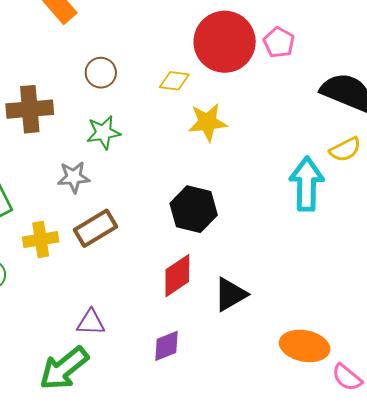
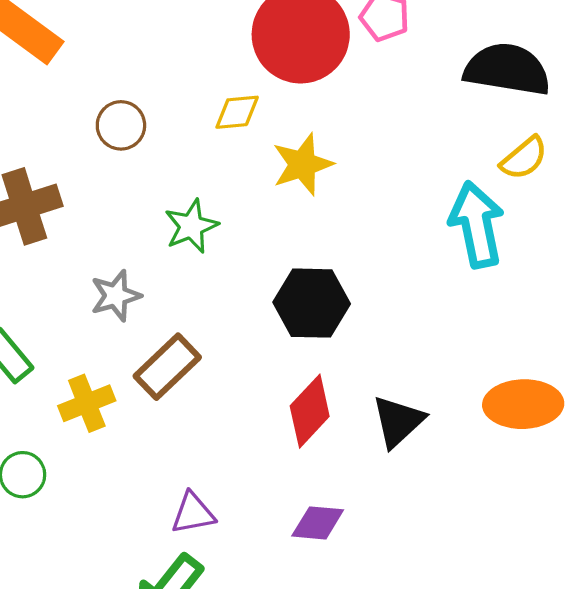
green star: (103, 132) -> (191, 226), moved
purple diamond: (167, 346) -> (318, 523), turned 40
orange ellipse: (305, 346) -> (523, 404), moved

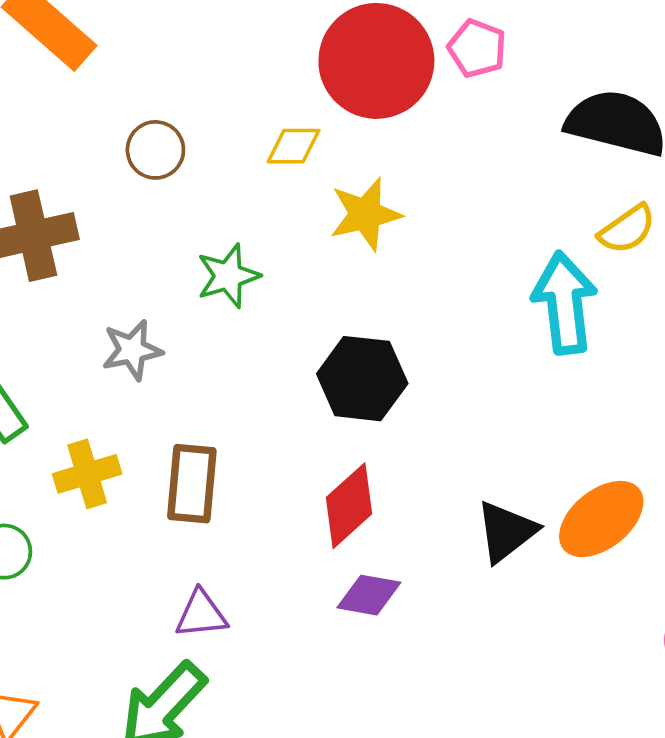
brown rectangle: (167, 367) -> (192, 484), moved, turned -46
orange ellipse: (523, 404) -> (601, 519), turned -42
black triangle: (398, 421) -> (506, 532), moved
purple diamond: (318, 523) -> (369, 595), moved

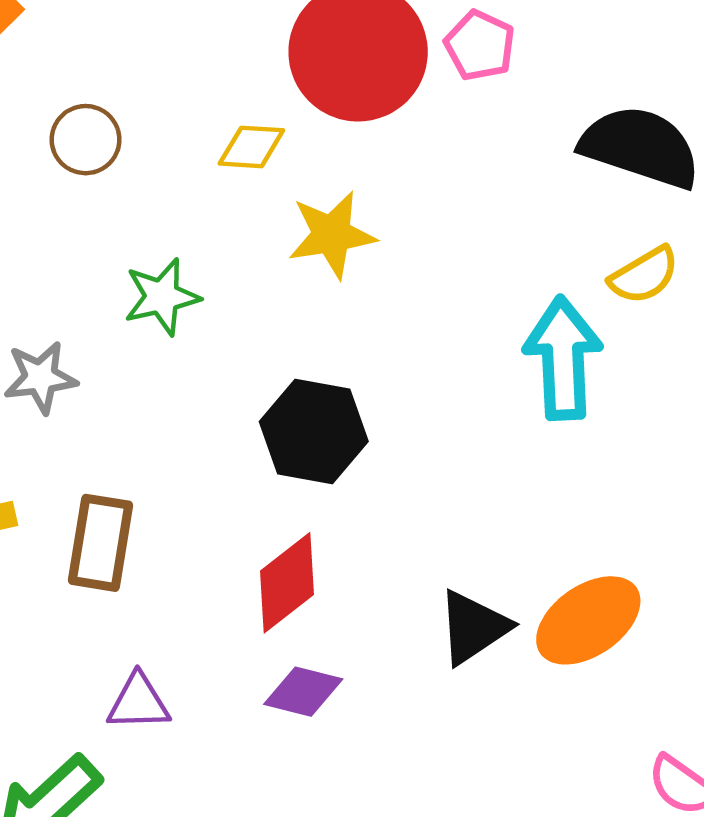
purple triangle: (201, 614) -> (139, 702), moved

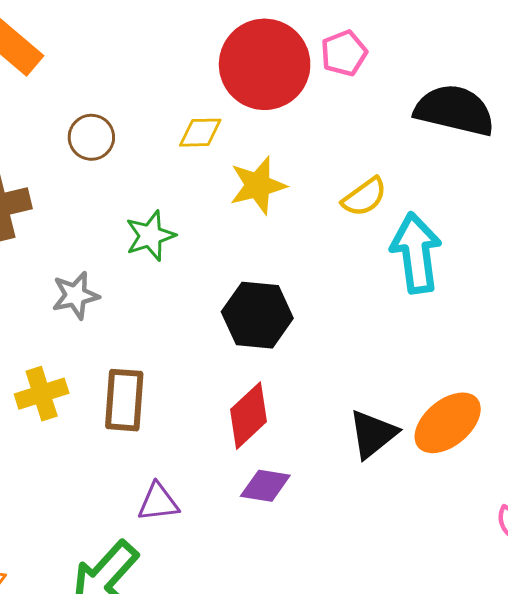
pink pentagon: (480, 45) -> (344, 53), turned 30
yellow semicircle: (644, 275) -> (364, 197), moved

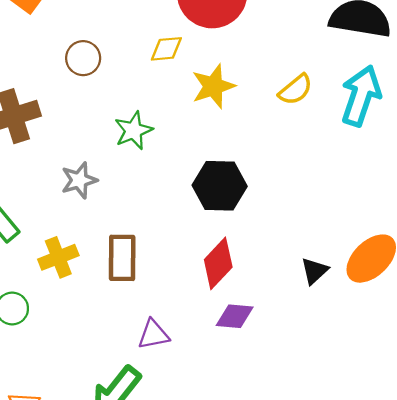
cyan arrow: (416, 253) -> (361, 96), moved, turned 30
black triangle: (373, 434) -> (314, 271), size x0.7

